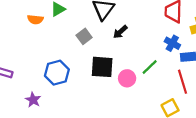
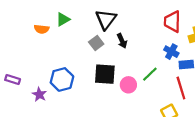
black arrow: (120, 32) -> (122, 41), turned -72
gray square: (84, 36) -> (96, 43), moved
purple star: (33, 100) -> (39, 94), moved

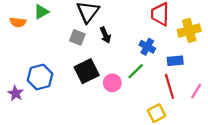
gray square: (96, 43) -> (77, 37), turned -32
blue cross: (171, 52) -> (147, 47), moved
black square: (105, 74) -> (87, 71), turned -30

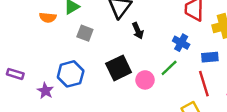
gray square: (77, 37) -> (85, 33), moved

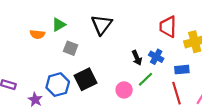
black arrow: (138, 31) -> (137, 58), moved
black square: (119, 68) -> (86, 79), moved

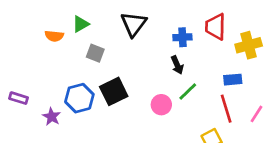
blue cross: (156, 57) -> (182, 37), moved, turned -32

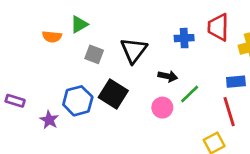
black triangle: (134, 24) -> (134, 50), moved
black arrow: (177, 65) -> (168, 76), moved, turned -54
black square: (114, 91) -> (113, 94), turned -32

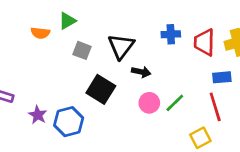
red trapezoid: (218, 27) -> (204, 42), moved
black arrow: (168, 76) -> (141, 72), moved
green line: (190, 94) -> (175, 103), moved
blue hexagon: (78, 101) -> (69, 122), moved

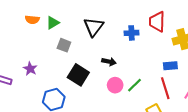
orange semicircle: (40, 33) -> (32, 20), moved
red trapezoid: (204, 42) -> (157, 22), moved
black triangle: (121, 46) -> (94, 27), moved
purple star: (38, 115) -> (30, 69), moved

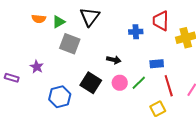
black triangle: (94, 27) -> (90, 17), moved
gray square: (64, 45) -> (70, 44), size x1.5
blue rectangle: (170, 66) -> (157, 64), moved
black square: (78, 75) -> (91, 83), moved

